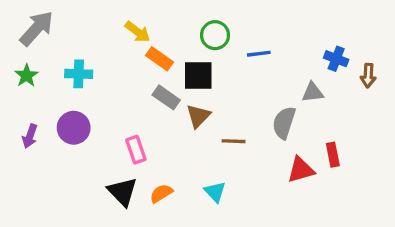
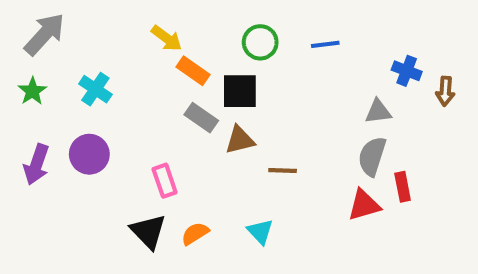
blue line: (259, 54) -> (325, 44), moved
cyan cross: (79, 74) -> (95, 89), turned 32
brown triangle: (198, 116) -> (240, 140), turned 32
gray semicircle: (284, 123) -> (372, 156), moved
purple arrow: (30, 136) -> (36, 164), size x1.4

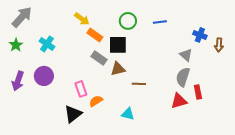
gray triangle: (378, 111) -> (186, 55), turned 48
black triangle: (148, 232) -> (73, 114), turned 36
cyan triangle: (260, 232) -> (128, 114), turned -32
orange semicircle: (195, 234) -> (96, 101), moved

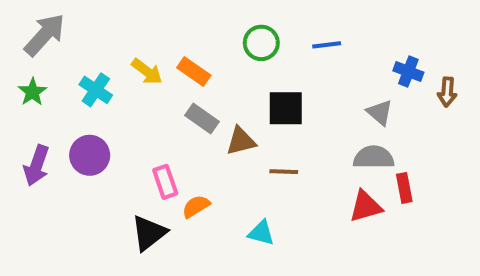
yellow arrow: (82, 19) -> (147, 72), moved
black square: (118, 45) -> (286, 108), moved
gray semicircle: (183, 77) -> (374, 157), turned 72

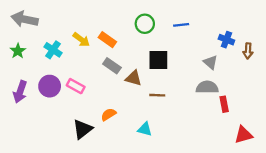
gray arrow: (45, 35) -> (25, 19), turned -120
brown triangle: (241, 141) -> (133, 78), turned 30
pink rectangle: (165, 182) -> (76, 86), moved, turned -42
red triangle: (365, 206) -> (243, 135), moved

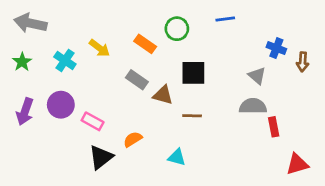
blue line: (181, 25) -> (225, 19), moved
orange rectangle: (107, 40) -> (145, 44), moved
pink rectangle: (76, 86) -> (93, 121), moved

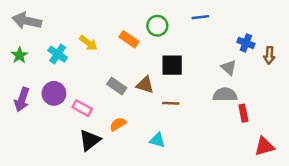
gray rectangle: (137, 80) -> (117, 86), moved

